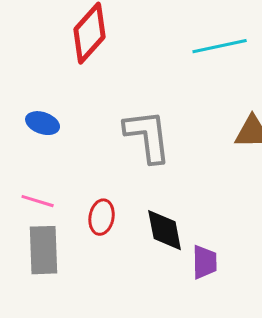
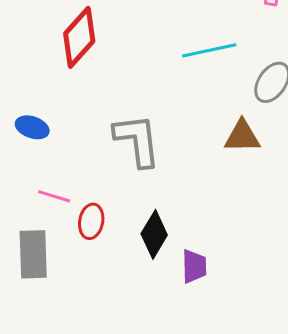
pink line: (38, 201) -> (54, 196), moved
black diamond: (165, 230) -> (154, 234), turned 42

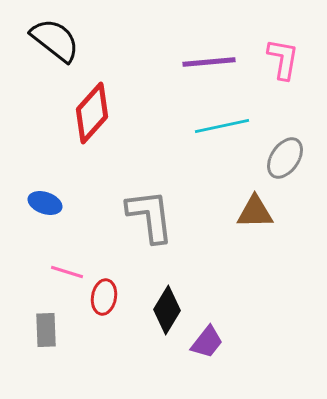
gray rectangle: (33, 254) -> (46, 330), size x0.7
purple trapezoid: (194, 266) -> (207, 342), turned 39

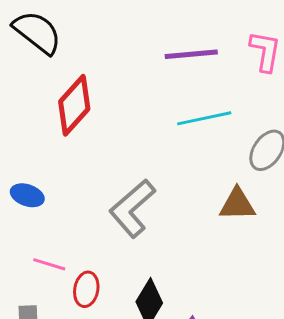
gray L-shape: (150, 216) -> (132, 208), turned -124

